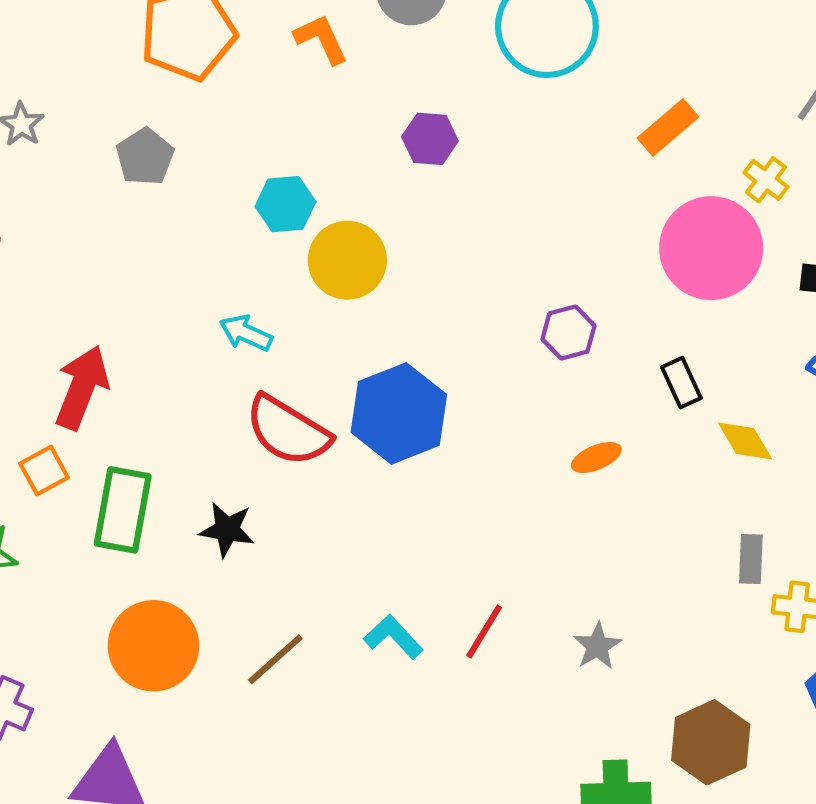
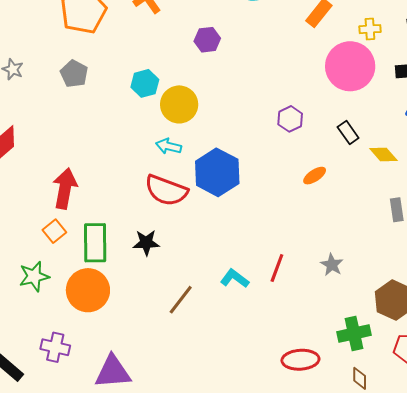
yellow cross: (766, 180) -> (370, 29), turned -30
cyan arrow: (246, 333) -> (169, 146), moved
orange circle: (153, 646) -> (88, 290), moved

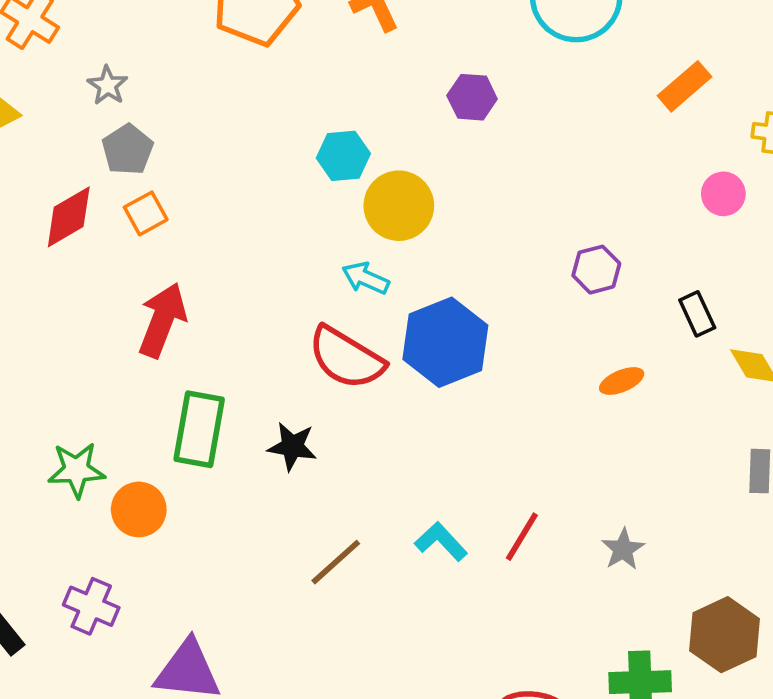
pink circle: (350, 66) -> (723, 194), size x0.5
gray pentagon: (74, 74) -> (128, 150), moved
orange square: (54, 231) -> (146, 213), moved
orange circle: (88, 290) -> (139, 509), moved, size x0.7

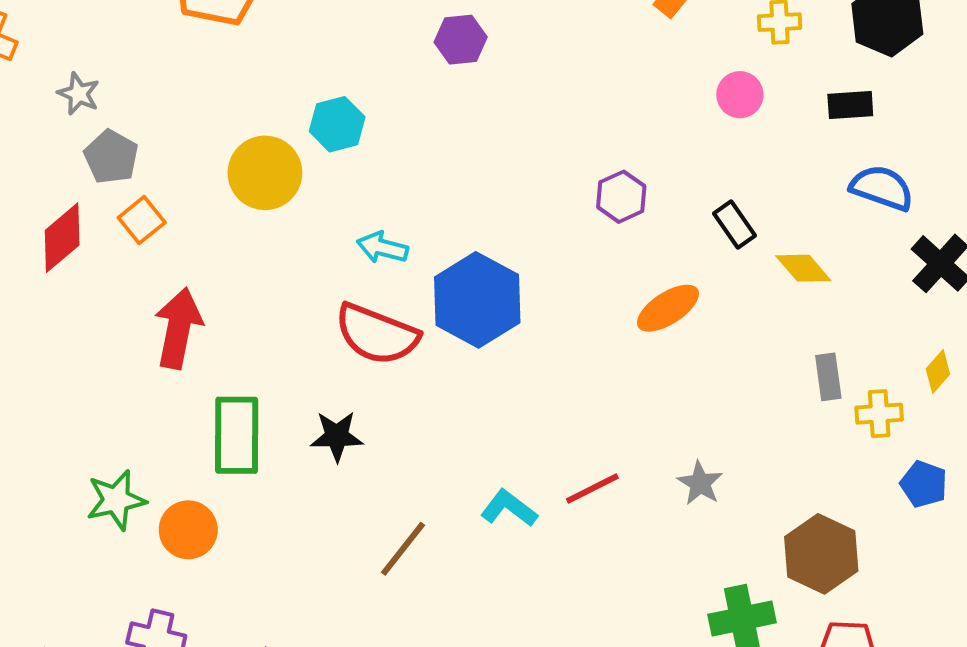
yellow circle: (399, 206) -> (265, 173), moved
orange ellipse: (622, 381) -> (668, 308), size x1.4
red line: (522, 537) -> (592, 488), turned 42

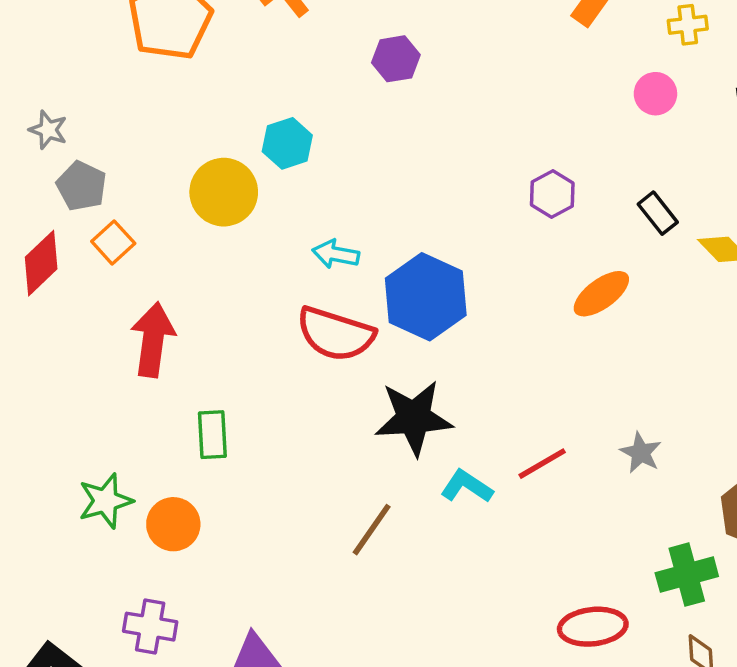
green rectangle: (237, 435) -> (212, 435), size x0.7
black star: (337, 436) -> (414, 418), moved, size x1.6

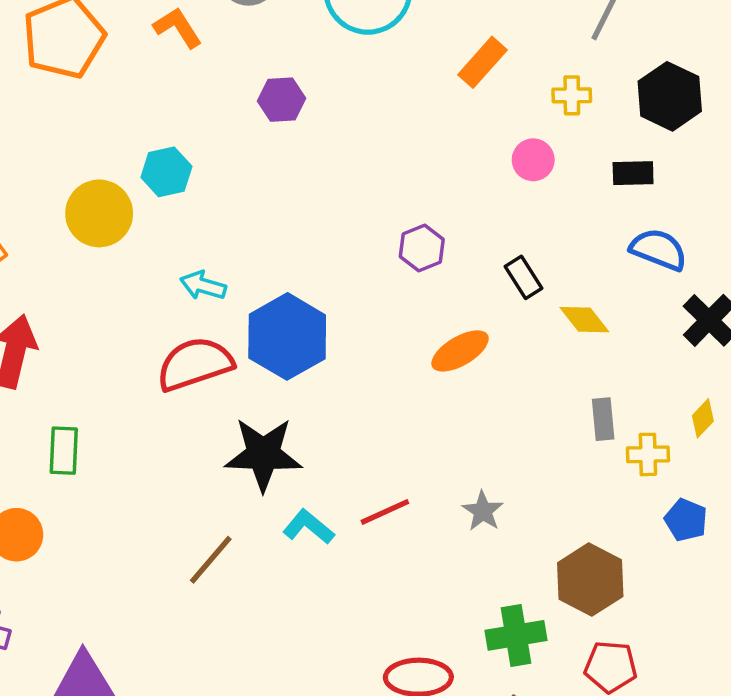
red semicircle: (336, 334) -> (195, 364), turned 138

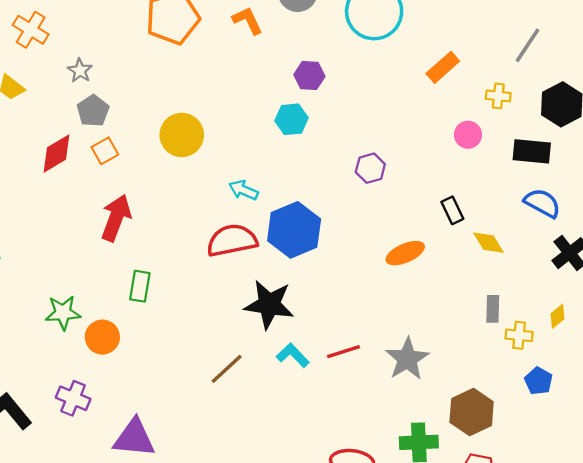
cyan hexagon: (166, 172) -> (291, 119), moved
black rectangle: (633, 173) -> (532, 151), size x1.4
purple hexagon: (422, 248) -> (370, 168), moved
gray star: (483, 511) -> (407, 359), size x1.6

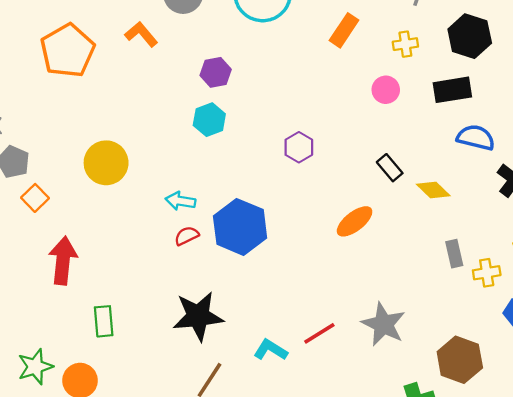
red semicircle: (232, 240) -> (187, 236), moved, size x0.5
black star: (269, 304) -> (198, 316), moved

